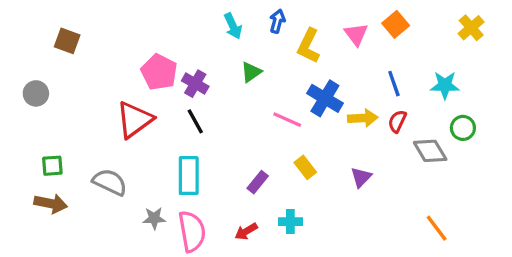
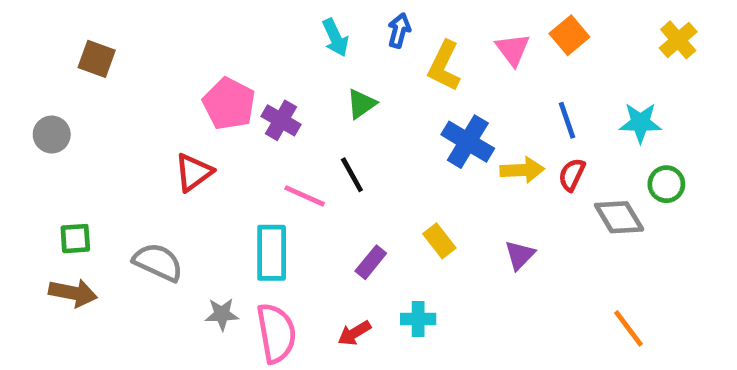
red triangle: (134, 120) -> (194, 172), size x0.7
pink line: (287, 120) -> (305, 196), moved
black line: (195, 121) -> (352, 175), moved

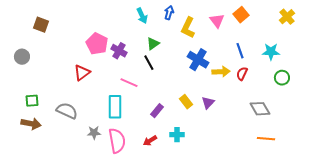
black line: (352, 175) -> (149, 63), moved
gray diamond: (619, 217) -> (260, 109), moved
purple triangle: (520, 255) -> (208, 103), moved
orange line: (629, 328) -> (266, 139), turned -48

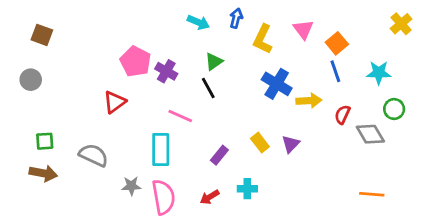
orange square: (241, 15) -> (337, 43), moved
cyan arrow: (142, 16) -> (198, 22), turned -42
brown square: (41, 25) -> (42, 35), moved
red semicircle: (242, 74) -> (342, 115), moved
gray diamond: (260, 109) -> (370, 134), moved

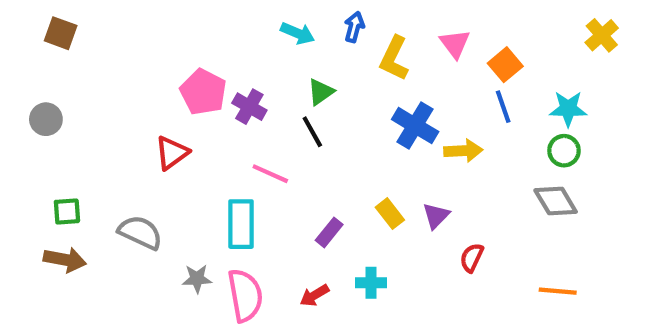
brown square: (42, 35) -> (61, 33), moved
green circle: (394, 109) -> (564, 151), moved
red semicircle: (342, 115) -> (472, 258), moved

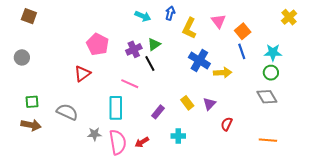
purple cross: (249, 107) -> (134, 49), moved, turned 35
red arrow: (314, 295) -> (142, 142), moved

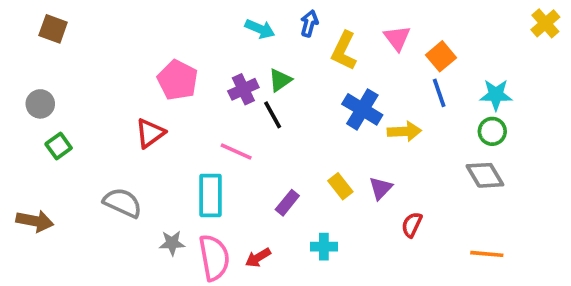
yellow cross: (289, 17) -> (545, 23), moved
green square: (32, 102) -> (59, 146), moved, turned -32
brown arrow: (31, 125) -> (35, 221), moved

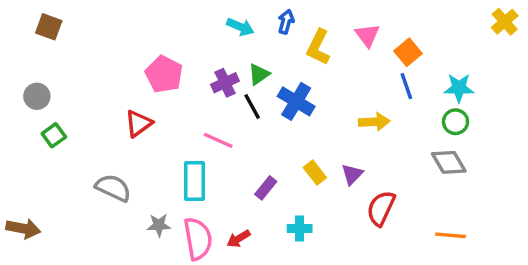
blue cross: (362, 109) -> (296, 101), moved
brown arrow: (35, 221) -> (23, 228), moved
red semicircle: (412, 225) -> (381, 208), size x1.5

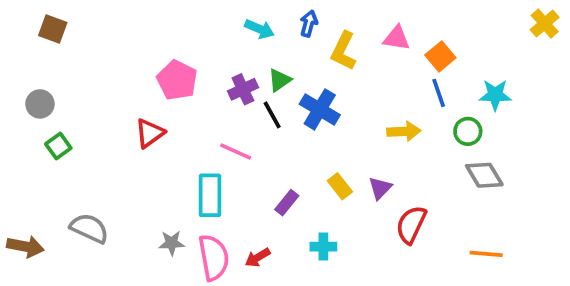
pink triangle: (367, 35) -> (397, 38), turned -44
green circle: (456, 122) -> (468, 131), moved
gray semicircle: (113, 188) -> (89, 228), moved

